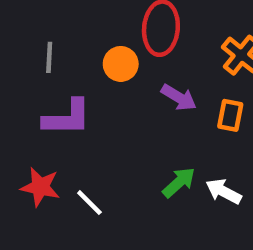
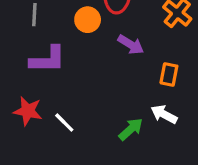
orange rectangle: (230, 115) -> (169, 74), moved
green arrow: (179, 182) -> (131, 129), moved

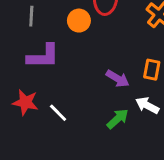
purple arrow: (131, 45) -> (118, 79), moved

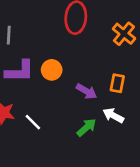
orange circle: (79, 21) -> (52, 70), moved

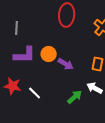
purple arrow: (86, 91) -> (66, 64), moved

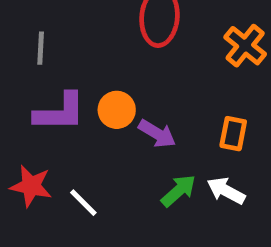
green arrow: (75, 97) -> (179, 191), moved

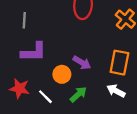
orange circle: (117, 110) -> (62, 74), moved
orange rectangle: (233, 134) -> (119, 63), size x1.5
green arrow: (179, 191) -> (78, 94), moved

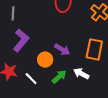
purple L-shape: (34, 52) -> (21, 40), turned -50
white arrow: (116, 91) -> (81, 74), moved

